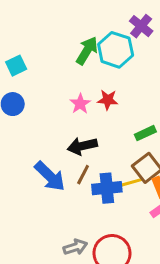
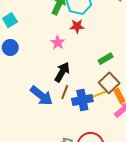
red star: (108, 100) -> (77, 26), moved
black arrow: (82, 146) -> (62, 72), turned 138

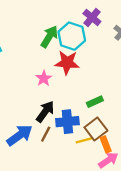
red star: (77, 26) -> (67, 63), size x1.5
blue arrow: (41, 96) -> (20, 135), turned -80
blue cross: (82, 100) -> (67, 122), moved

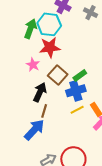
blue cross: (67, 122) -> (76, 91), moved
brown square: (96, 129) -> (58, 75), moved
blue arrow: (20, 135) -> (34, 130), moved

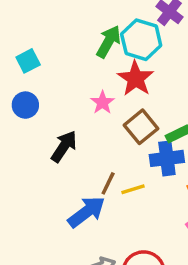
red star: (50, 47) -> (136, 78), turned 30
black arrow: (40, 92) -> (64, 146), moved
yellow line: (77, 110) -> (133, 189), moved

